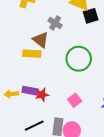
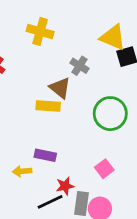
yellow arrow: (11, 94) -> (22, 171), moved
red star: (42, 95) -> (65, 186), moved

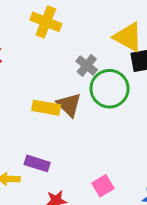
brown triangle: (60, 88) -> (69, 105), moved
green circle: (110, 114) -> (110, 89), moved

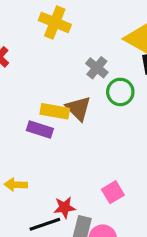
green circle: (110, 89) -> (120, 92), size x0.7
purple rectangle: (37, 163) -> (40, 129), moved

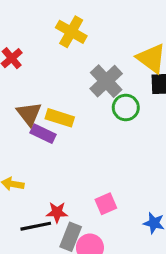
gray cross: (97, 68) -> (106, 81), size x1.5
brown triangle: (78, 108) -> (29, 114), moved

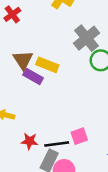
red star: (57, 212) -> (30, 141), moved
black line: (36, 226) -> (57, 144), moved

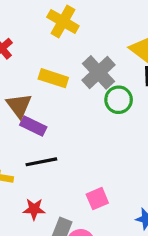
yellow rectangle: (47, 65) -> (53, 78), moved
black line: (57, 144) -> (41, 162), moved

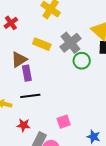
brown triangle: (19, 106) -> (19, 60), turned 30
purple rectangle: (33, 126) -> (27, 73), turned 49

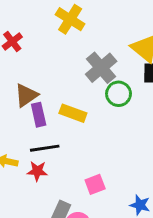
yellow rectangle: (42, 44) -> (73, 113), moved
red star: (23, 125) -> (37, 171), moved

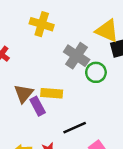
yellow rectangle: (73, 113) -> (52, 93), moved
black line: (45, 148) -> (75, 128), moved

